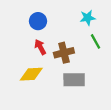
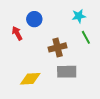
red arrow: (40, 47) -> (17, 33), moved
yellow diamond: (31, 74) -> (30, 79), moved

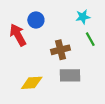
red arrow: (17, 33) -> (18, 35), size x1.5

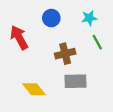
blue circle: (36, 20) -> (51, 18), moved
yellow diamond: (32, 83) -> (34, 89), turned 55

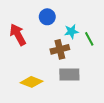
cyan star: (89, 18) -> (71, 31), moved
yellow diamond: (34, 89) -> (31, 82), turned -30

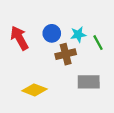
blue circle: (47, 17) -> (52, 33), moved
gray rectangle: (69, 75) -> (89, 82), moved

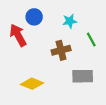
blue circle: (52, 33) -> (34, 17), moved
cyan star: (78, 35) -> (70, 21), moved

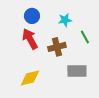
red arrow: (18, 35) -> (30, 39), moved
yellow diamond: (32, 84) -> (30, 78), turned -35

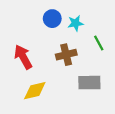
blue circle: (32, 16) -> (52, 19), moved
red arrow: (30, 39) -> (23, 57), moved

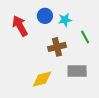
red arrow: (23, 57) -> (20, 26), moved
yellow diamond: (35, 91) -> (42, 79), moved

